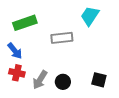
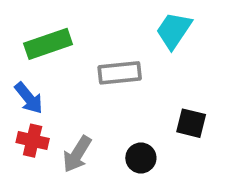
black square: (99, 80) -> (191, 123), moved
black circle: (63, 82) -> (141, 158), moved

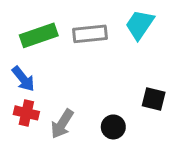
gray rectangle: (120, 73) -> (90, 34), moved

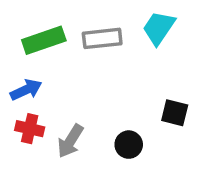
blue arrow: (23, 79) -> (26, 90), turned -76

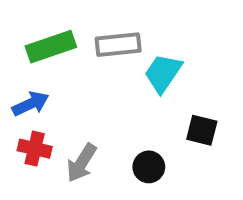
cyan trapezoid: (159, 28) -> (163, 73), moved

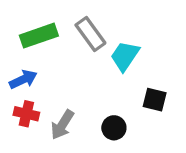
gray rectangle: (118, 45) -> (90, 34), turned 60

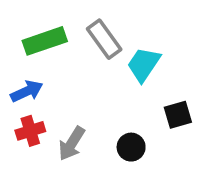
black square: (155, 100) -> (178, 115), turned -30
red cross: (26, 114) -> (30, 131), turned -30

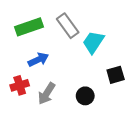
blue arrow: (27, 91) -> (38, 60), moved

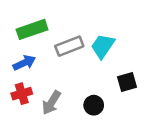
gray rectangle: (68, 26) -> (69, 46), moved, turned -75
blue arrow: (38, 60) -> (24, 63), moved

